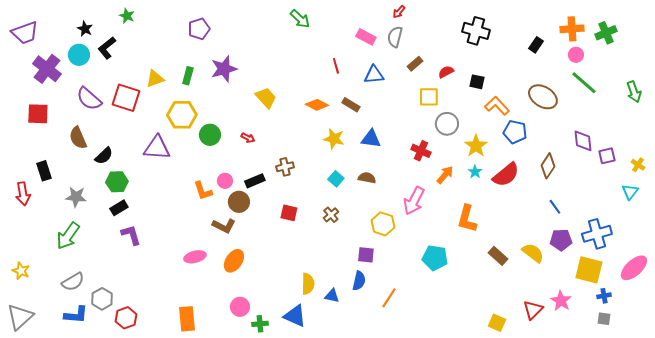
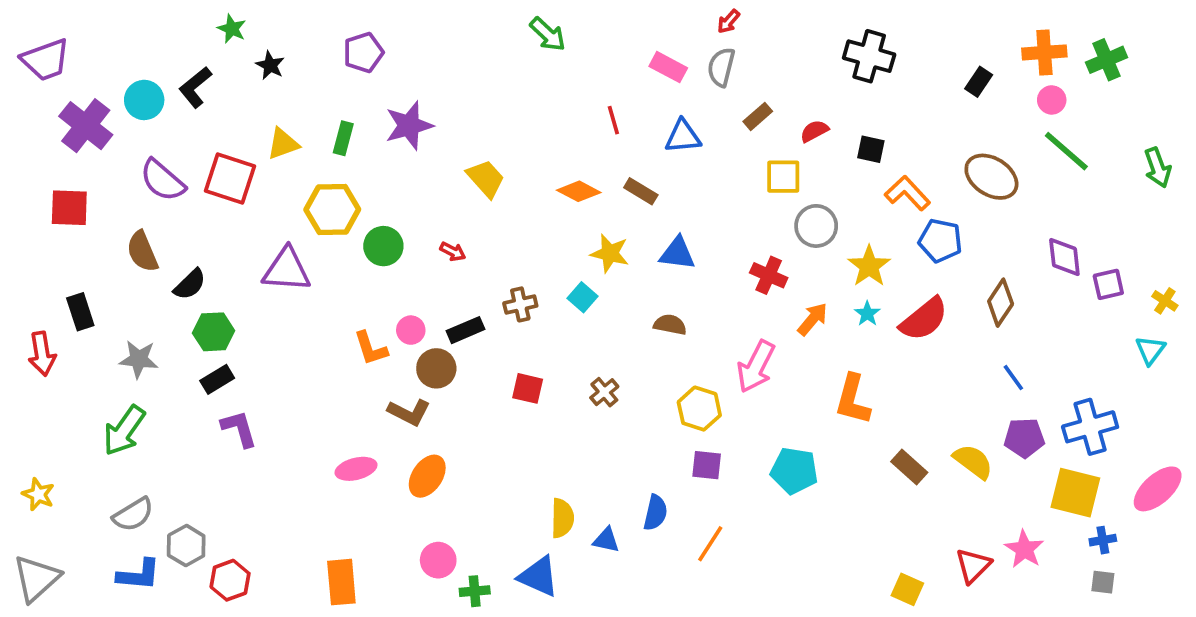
black star: (85, 29) -> (270, 65), moved
cyan square: (336, 179) -> (582, 297), moved
purple square: (366, 255) -> (707, 465), moved

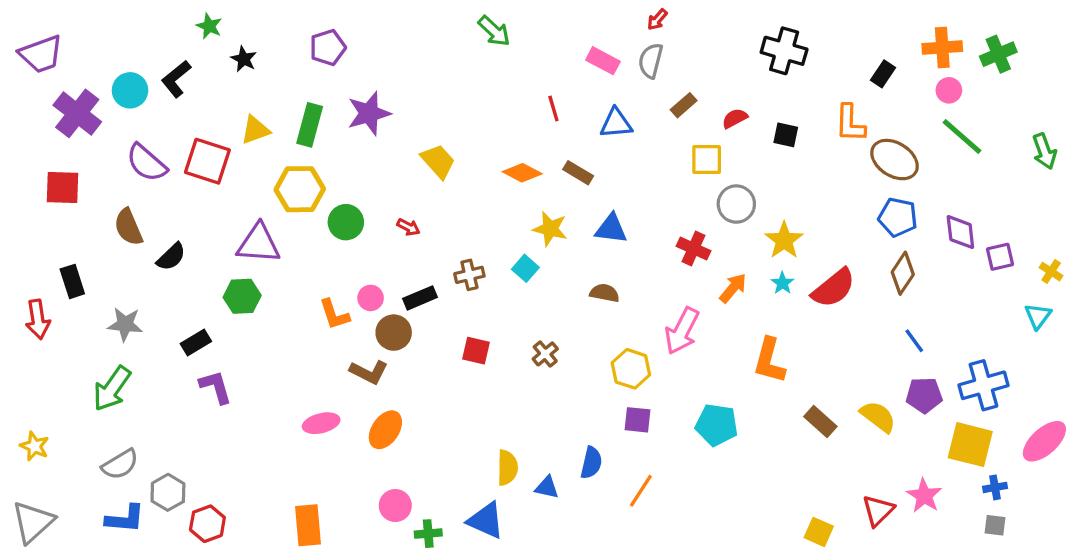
green rectangle: (343, 138) -> (310, 125), size x1.4
orange L-shape: (907, 193) -> (850, 123), moved, turned -135
blue pentagon: (940, 241) -> (898, 217), moved
green hexagon: (214, 332) -> (242, 296), moved

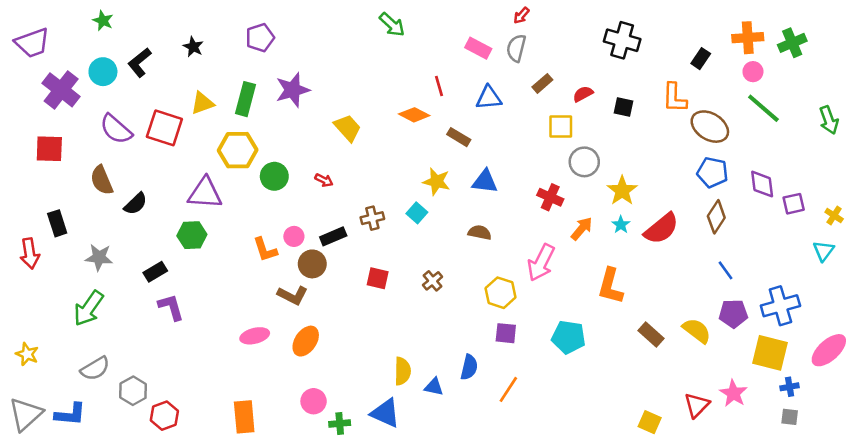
green star: (209, 26) -> (103, 21), moved
orange diamond: (522, 173) -> (414, 115), moved
blue L-shape: (125, 519) -> (70, 414), moved

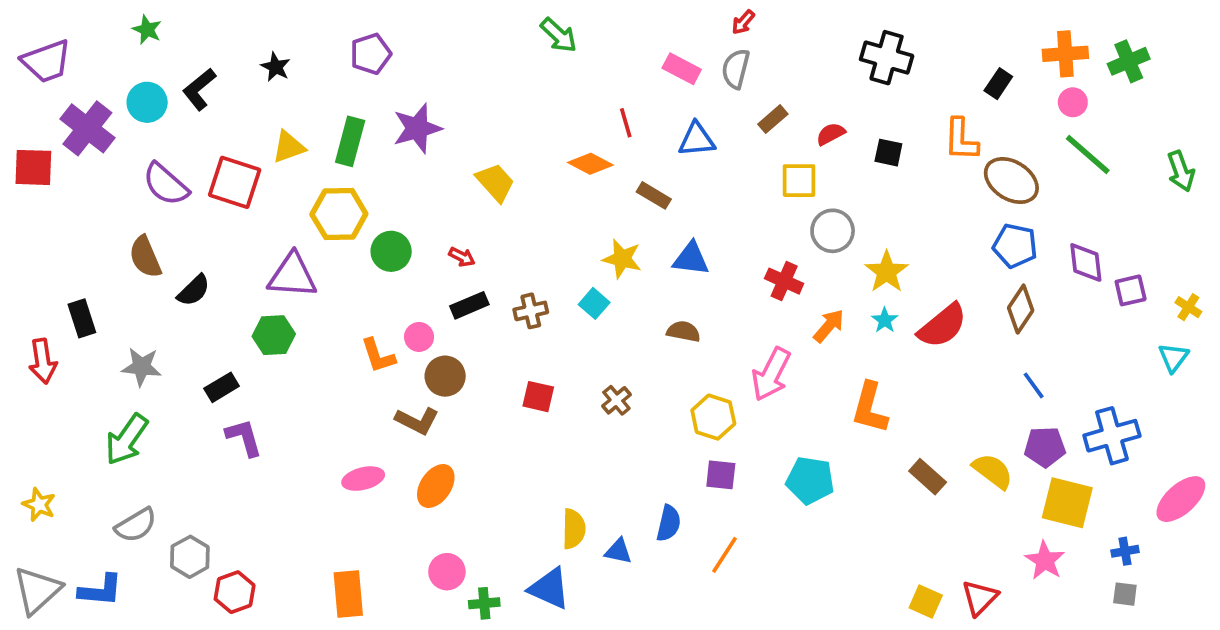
red square: (49, 149) -> (33, 167), moved
black rectangle: (333, 236) -> (469, 305), moved
yellow square: (770, 353) -> (1067, 503), moved
red triangle: (697, 405) -> (980, 598), moved

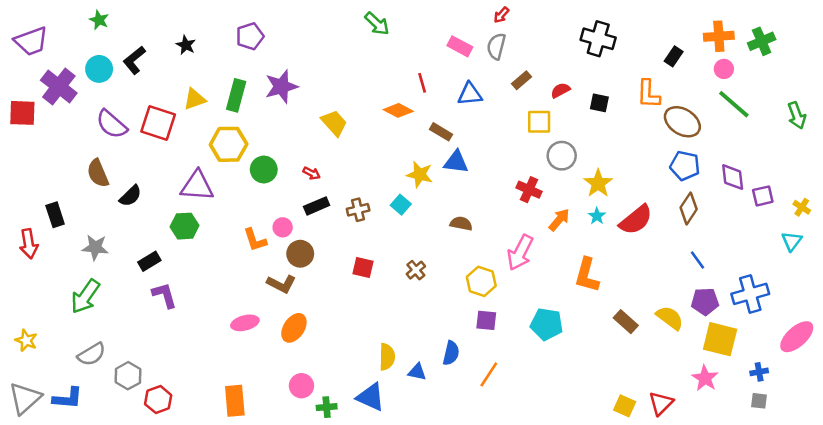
blue triangle: (691, 259) -> (456, 162), moved

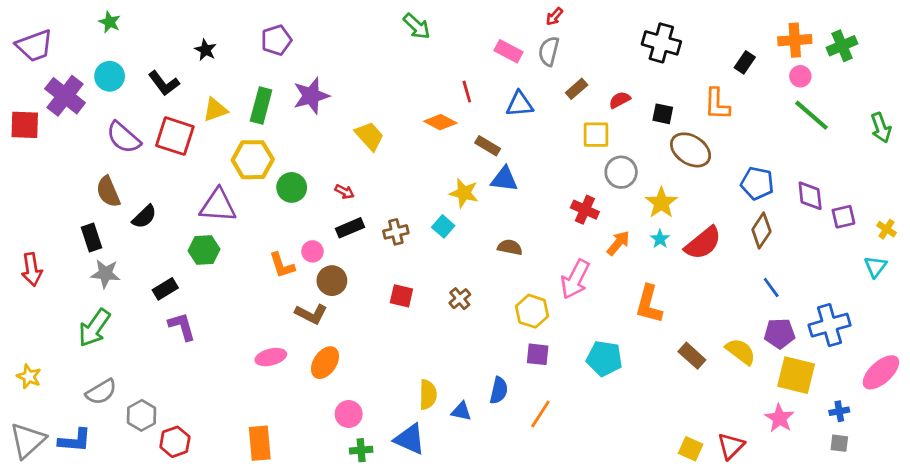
black L-shape: (134, 60) -> (164, 83), moved, turned -88
brown ellipse: (682, 122) -> (691, 150), moved
black rectangle: (55, 215) -> (91, 238), moved
pink circle: (301, 386) -> (349, 414), moved

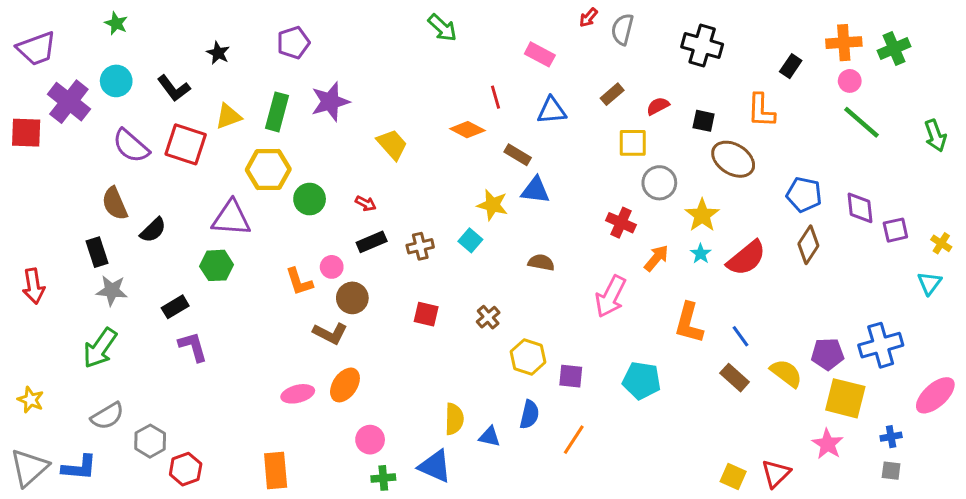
gray semicircle: (549, 51) -> (622, 29), moved
blue line: (771, 288) -> (741, 336), moved
yellow hexagon: (532, 311) -> (528, 357), moved
pink ellipse: (271, 357) -> (298, 394), moved

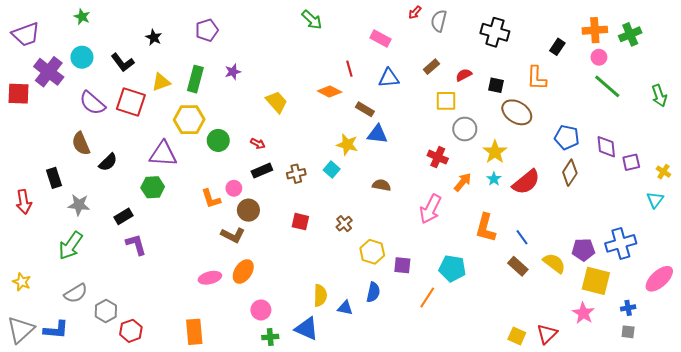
purple star: (330, 102) -> (233, 72), size x0.6
black rectangle: (97, 252) -> (54, 178), moved
orange line: (574, 440) -> (427, 297), moved

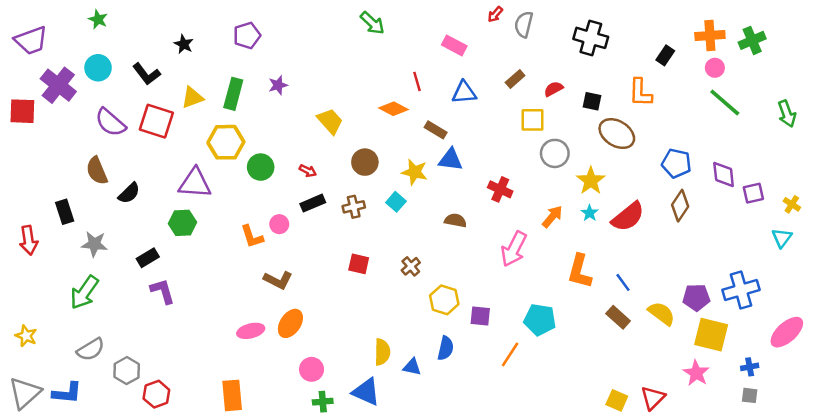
red cross: (438, 157) -> (500, 189), moved
brown circle: (248, 210) -> (365, 162), moved

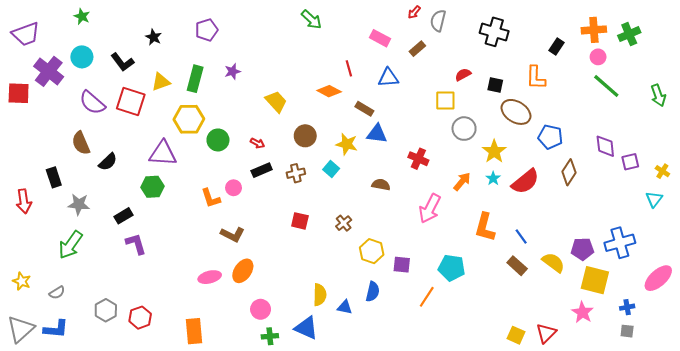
brown rectangle: (515, 79) -> (417, 49), moved
blue pentagon: (676, 163) -> (550, 137), moved
gray semicircle: (91, 349) -> (57, 293), moved, size x0.7
red hexagon: (156, 394) -> (140, 318), moved

